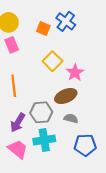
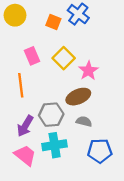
pink rectangle: (12, 45) -> (32, 56), moved

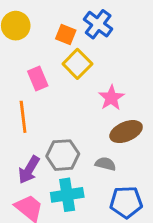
yellow square: (64, 58) -> (77, 64), moved
brown ellipse: (78, 97) -> (126, 132), moved

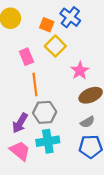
orange line: (23, 117) -> (35, 85), moved
gray semicircle: (105, 164) -> (87, 122), moved, turned 136

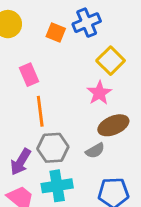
blue cross: (70, 17) -> (87, 23), turned 30
yellow square: (55, 46) -> (111, 61), moved
gray semicircle: (87, 122) -> (95, 151), moved

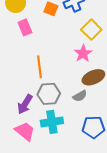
pink rectangle: (29, 75) -> (25, 27), moved

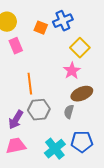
gray semicircle: (80, 96) -> (69, 112), turned 136
cyan cross: (52, 122) -> (55, 149), moved, turned -30
pink trapezoid: (25, 131) -> (16, 146), turned -50

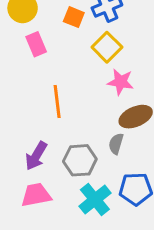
yellow square: (80, 48) -> (107, 47), moved
pink star: (72, 71) -> (121, 82), turned -30
gray hexagon: (39, 110) -> (80, 160), moved

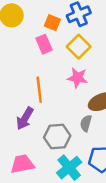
pink rectangle: (36, 44) -> (44, 44), moved
pink star: (121, 82) -> (78, 78), moved
purple arrow: (36, 156) -> (25, 118), moved

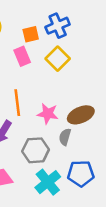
orange square: (52, 23) -> (31, 34), turned -35
pink star: (78, 78) -> (48, 114), moved

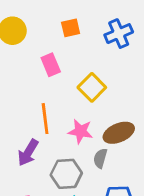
blue cross: (58, 26) -> (119, 34), moved
orange square: (31, 34) -> (71, 28), moved
yellow square: (58, 59) -> (92, 87), moved

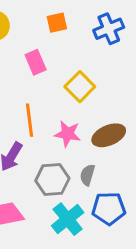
gray semicircle: (100, 158) -> (87, 175), moved

